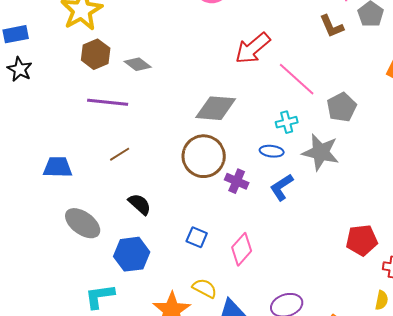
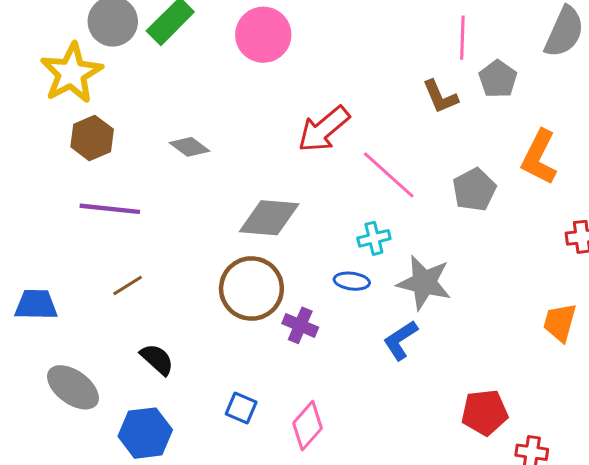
gray diamond: (138, 64) -> (189, 147), moved
gray pentagon: (342, 107) -> (474, 190), moved
blue L-shape: (282, 187) -> (400, 340), moved

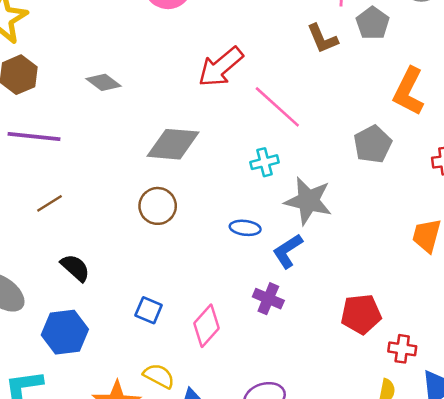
gray pentagon: (474, 190) -> (373, 144), moved
blue ellipse: (352, 281) -> (245, 228), moved
brown circle: (251, 288) -> (158, 206), size x0.7
purple cross: (300, 325) -> (268, 299), moved

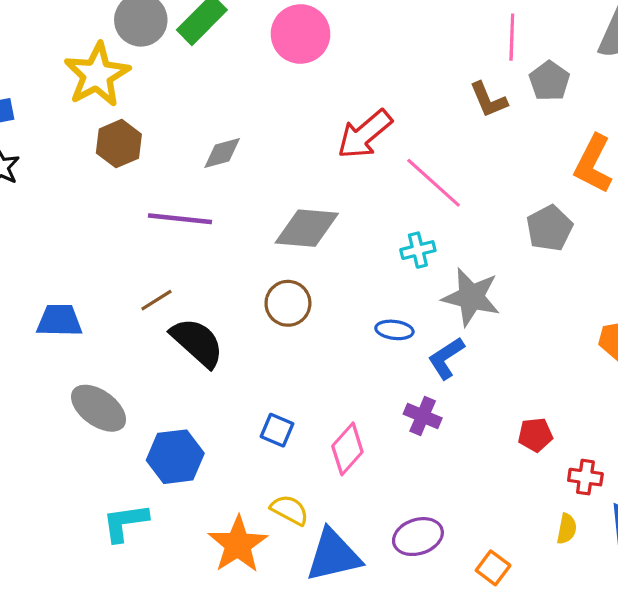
gray diamond: (104, 82) -> (222, 153), turned -52
purple line: (34, 136) -> (180, 219), moved
black semicircle: (75, 268) -> (197, 342), moved, size x1.5
red pentagon: (361, 314) -> (535, 435), size x0.7

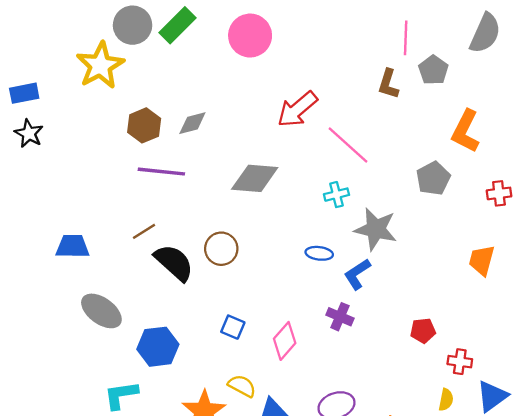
brown L-shape: (488, 100) -> (388, 84), turned 40
brown hexagon: (119, 144) -> (144, 125), moved
brown circle: (288, 303) -> (221, 249), moved

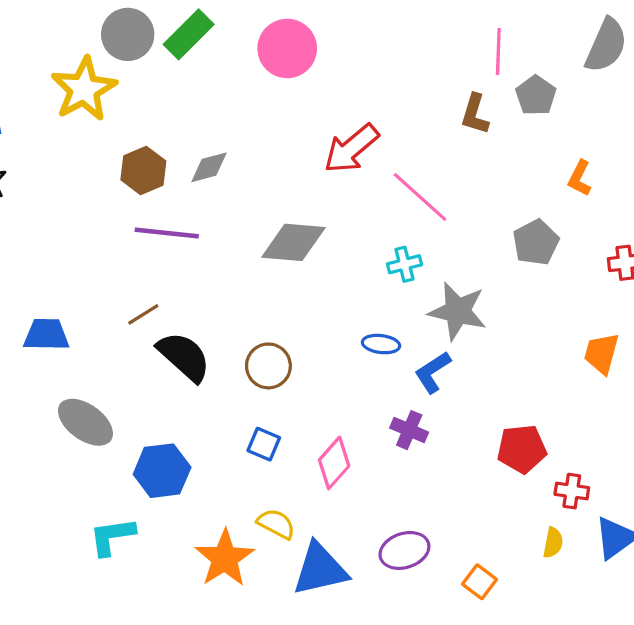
orange L-shape: (466, 131) -> (580, 178), size x0.6
brown circle: (221, 249) -> (268, 366), moved
red pentagon: (423, 331) -> (522, 449), size x1.4

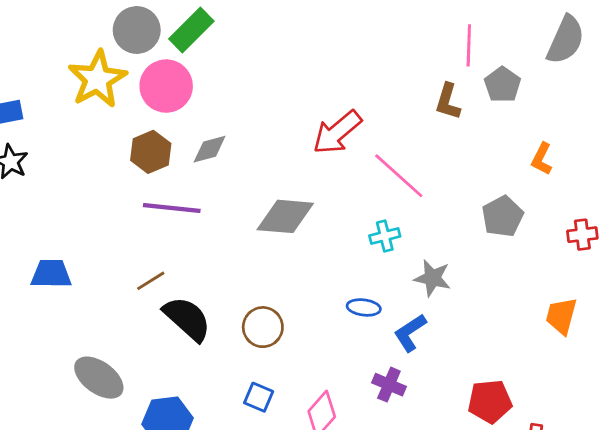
pink circle: (287, 48) -> (166, 86), moved
gray star: (458, 311) -> (432, 278), size x0.7
blue trapezoid: (46, 335) -> (51, 274), moved

